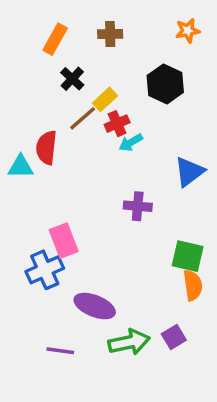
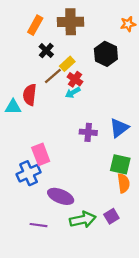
orange star: (188, 31) -> (128, 24), moved
brown cross: (110, 34) -> (71, 22), size x1.6
red cross: (117, 124) -> (75, 79), turned -32
cyan arrow: (131, 142) -> (73, 93), moved
blue triangle: (189, 172) -> (119, 128), moved

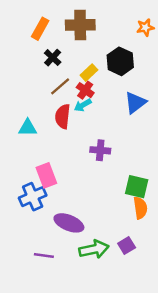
yellow rectangle: (67, 64) -> (89, 73), moved
red semicircle: (30, 95) -> (63, 116), moved
cyan triangle: (13, 107) -> (28, 128), moved
blue triangle: (119, 128) -> (135, 103), moved

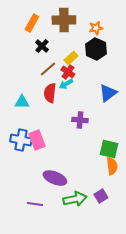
orange star: (145, 27) -> (96, 28), moved
blue triangle: (135, 103) -> (108, 93), moved
blue cross: (33, 197) -> (21, 140), moved, turned 35

